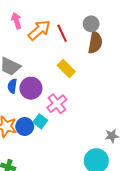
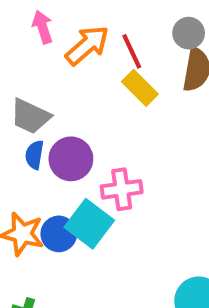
yellow rectangle: (66, 68) -> (140, 88), moved
pink cross: (57, 104) -> (122, 189), turned 30
cyan square: (40, 121) -> (89, 224), size x1.6

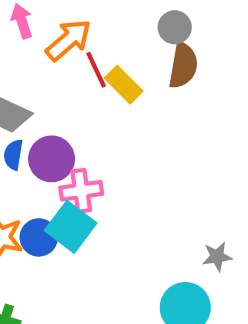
red line: (132, 51) -> (96, 70), moved
pink cross: (122, 189) -> (81, 191), moved

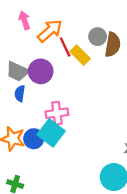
gray circle: (175, 27) -> (98, 37), moved
purple circle: (52, 159) -> (41, 71), moved

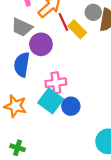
gray trapezoid: (17, 71) -> (22, 27), moved
blue semicircle: (20, 93) -> (22, 65), size x1.6
blue circle: (34, 139) -> (71, 106), moved

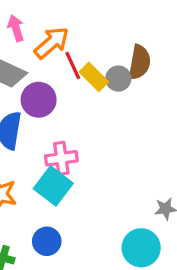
gray circle: (93, 12) -> (118, 79), moved
blue circle: (71, 106) -> (47, 241), moved

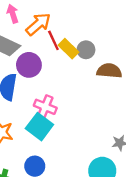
brown semicircle: (139, 62) -> (109, 71), moved, turned -95
pink cross: (61, 158) -> (45, 107), turned 30

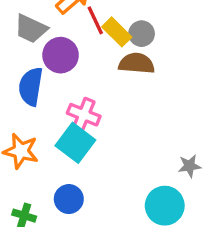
brown semicircle: (109, 71) -> (137, 63), moved

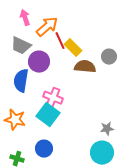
gray circle: (142, 34) -> (109, 57), moved
gray star: (190, 166) -> (107, 129), moved

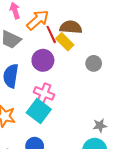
gray circle: (109, 57) -> (94, 63), moved
purple circle: (39, 62) -> (43, 60), moved
brown semicircle: (85, 67) -> (71, 27), moved

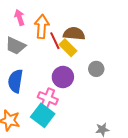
orange arrow: (38, 20) -> (42, 27), turned -45
purple circle: (43, 60) -> (63, 77), moved

